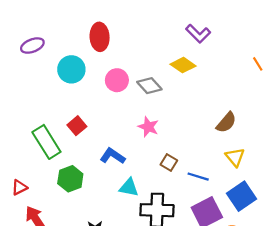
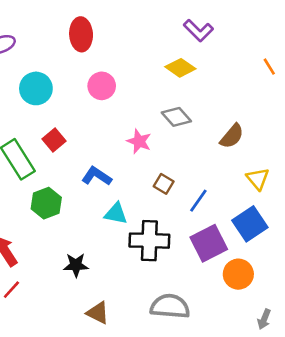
cyan circle: (71, 69) -> (36, 88), moved
gray diamond: (149, 86) -> (176, 117), moved
yellow triangle: (235, 157) -> (258, 179), moved
blue line: (198, 177) -> (198, 201), turned -72

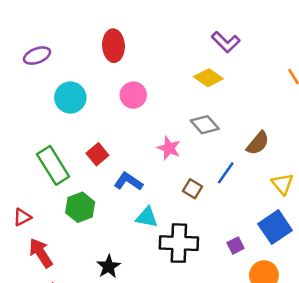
red square: (54, 140) -> (97, 154), moved
blue line: (198, 201) -> (226, 173), moved
purple square: (209, 243) -> (236, 246), size x0.5
black star: (76, 265) -> (109, 267), turned -30

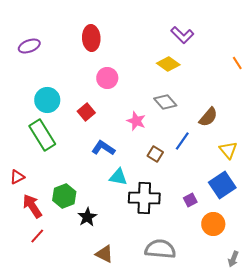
cyan circle: (70, 98) -> (47, 100), moved
red square: (97, 154) -> (86, 112), moved
green hexagon: (80, 207) -> (64, 196), moved

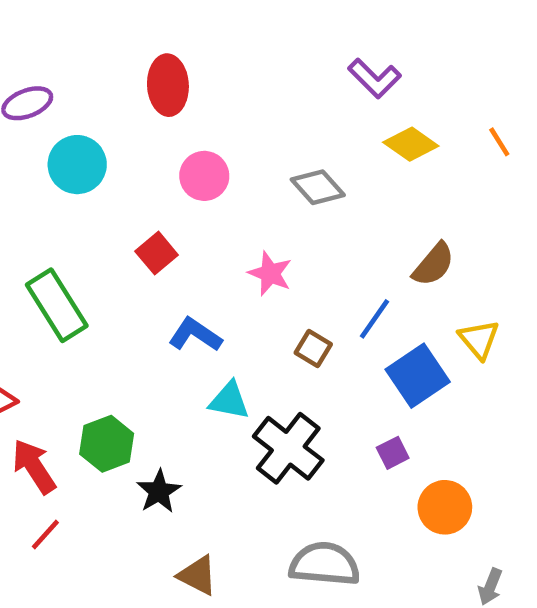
yellow diamond: (168, 64) -> (411, 144), moved
cyan circle: (47, 100) -> (77, 165), moved
gray diamond: (165, 102) -> (318, 187), moved
blue square: (222, 185) -> (418, 376), moved
black cross: (144, 198) -> (288, 448), turned 36

